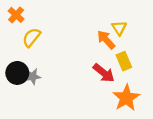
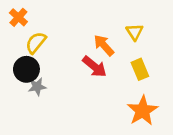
orange arrow: (106, 40) -> (104, 45), moved
black circle: (17, 73) -> (26, 69), moved
red arrow: (104, 73) -> (95, 67), moved

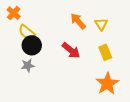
yellow semicircle: (36, 43) -> (27, 32), turned -90
orange arrow: (104, 45) -> (78, 21), moved
black circle: (26, 69) -> (32, 45), moved

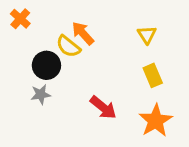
orange arrow: (78, 21) -> (83, 33), moved
yellow semicircle: (27, 32) -> (68, 46), moved
red arrow: (71, 50) -> (103, 108), moved

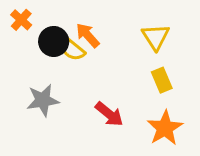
yellow triangle: (147, 35) -> (156, 37), size x1.4
black circle: (46, 65) -> (54, 41), moved
gray star: (41, 94) -> (43, 100), size x1.5

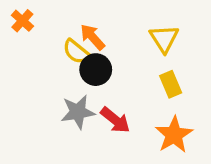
black circle: (54, 41) -> (96, 70), moved
gray star: (43, 100) -> (78, 112), moved

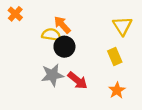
yellow triangle: (164, 39) -> (122, 26), moved
yellow semicircle: (76, 52) -> (51, 35), turned 150
orange star: (174, 135) -> (117, 90), size x0.7

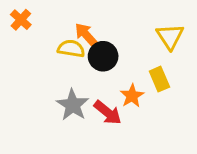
black circle: (64, 47) -> (103, 56), moved
gray star: (52, 75) -> (73, 105), turned -30
orange star: (117, 90) -> (132, 96), moved

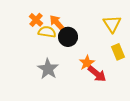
orange cross: (21, 20) -> (36, 20), moved
yellow rectangle: (159, 79) -> (118, 52), moved
red arrow: (108, 113) -> (97, 74), moved

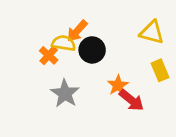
orange cross: (36, 20) -> (49, 55), moved
orange arrow: (57, 23) -> (77, 31), turned -96
yellow triangle: (112, 24) -> (152, 32), turned -42

